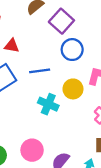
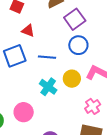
pink circle: (32, 150) -> (24, 112), moved

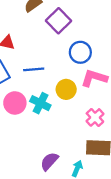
blue circle: (78, 45) -> (80, 52), moved
pink circle: (24, 112) -> (15, 103), moved

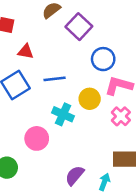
pink circle: (15, 103) -> (37, 138), moved
pink cross: (95, 117) -> (121, 116), moved

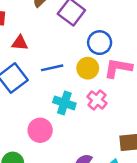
yellow circle: (90, 99) -> (88, 68), moved
pink cross: (121, 116) -> (97, 100), moved

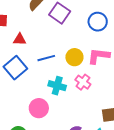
blue circle: (100, 43) -> (98, 22), moved

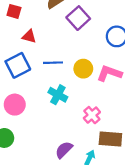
pink cross: (83, 82) -> (92, 115), moved
pink circle: (39, 108) -> (15, 105), moved

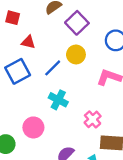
blue line: (53, 63) -> (53, 68), turned -42
yellow circle: (83, 69) -> (76, 54), moved
pink circle: (15, 105) -> (33, 127), moved

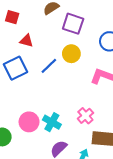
purple square: (77, 23) -> (73, 24), turned -30
cyan cross: (58, 100) -> (52, 122), moved

